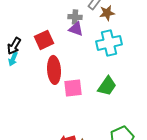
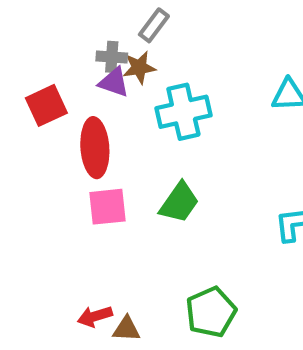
brown star: (107, 13) -> (139, 67), moved
red ellipse: (54, 70) -> (95, 148), moved

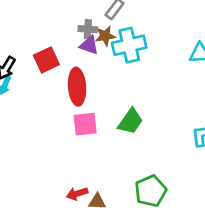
cyan cross: (183, 112) -> (129, 45), moved

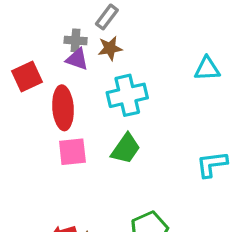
brown star: (105, 36) -> (110, 48), moved
cyan cross: (129, 45) -> (127, 95), moved

